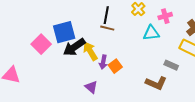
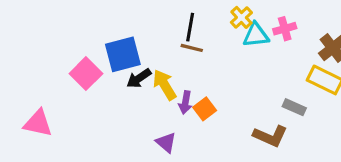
cyan triangle: (151, 33) -> (256, 35), moved
black arrow: (74, 47) -> (139, 78), size x0.7

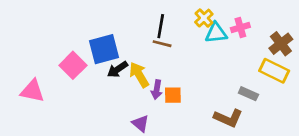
orange square: (205, 109) -> (173, 95), turned 36
pink triangle: (38, 123) -> (32, 91), moved

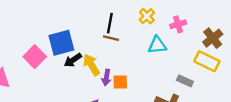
cyan triangle: (216, 33) -> (157, 45), moved

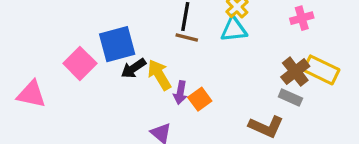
pink cross: (178, 24) -> (302, 18), moved
brown cross: (213, 38) -> (295, 72), moved
cyan triangle: (157, 45) -> (234, 29), moved
orange square: (120, 82) -> (200, 99), turned -35

